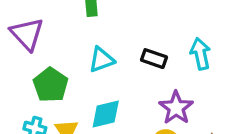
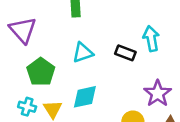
cyan arrow: (200, 54) -> (151, 39), moved
purple star: (176, 108) -> (158, 93), moved

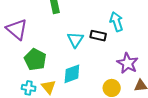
cyan triangle: (83, 53) -> (75, 40), moved, turned -30

